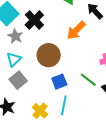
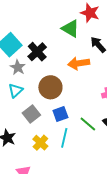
orange arrow: (76, 30) -> (79, 63), turned 35
gray square: (18, 80) -> (31, 114), moved
green line: (88, 80) -> (88, 124), moved

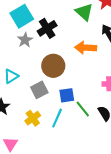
cyan triangle: (16, 91) -> (11, 76), moved
gray square: (31, 114) -> (39, 90), moved
blue square: (60, 114) -> (67, 95), moved

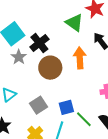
orange arrow: (86, 48) -> (80, 58), turned 90
brown circle: (53, 66) -> (50, 68), moved

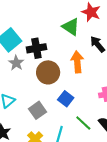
black cross: (39, 43) -> (36, 48), turned 30
blue square: (66, 107) -> (66, 99), moved, turned -35

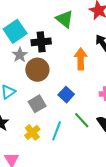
green triangle: (71, 27) -> (64, 19), moved
brown circle: (48, 72) -> (37, 70), moved

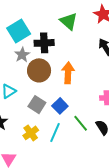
orange arrow: (81, 59) -> (68, 73), moved
blue square: (66, 95) -> (60, 106), moved
gray square: (37, 104) -> (37, 105), turned -30

